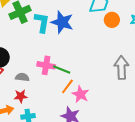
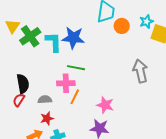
green line: (62, 70) -> (76, 68), moved
orange line: (67, 86) -> (75, 97), moved

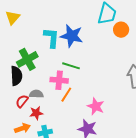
green cross: (30, 36) -> (27, 59), moved
red semicircle: (19, 100) -> (22, 101), moved

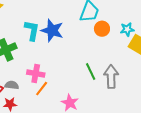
green line: (71, 66) -> (91, 71), moved, turned 42

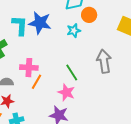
cyan star: (127, 29) -> (74, 31), moved
green line: (91, 71) -> (72, 73), moved

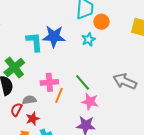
gray arrow: (104, 61) -> (125, 81), moved, turned -50
green line: (72, 73) -> (83, 82), moved

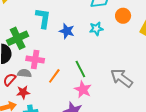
orange circle: (101, 22) -> (123, 16), moved
blue star: (54, 37) -> (67, 31), moved, size x0.7
pink cross: (49, 82) -> (35, 60), moved

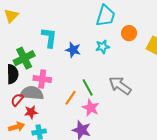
gray semicircle: (24, 73) -> (32, 93), size x1.6
orange line: (54, 76) -> (71, 98), moved
gray arrow: (122, 78) -> (120, 85), moved

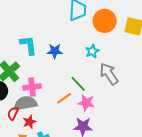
orange circle: (129, 33) -> (105, 21), size x1.5
cyan star: (103, 47) -> (92, 51), moved
gray arrow: (120, 85) -> (109, 74), turned 35
orange line: (71, 98) -> (64, 98), turned 35

